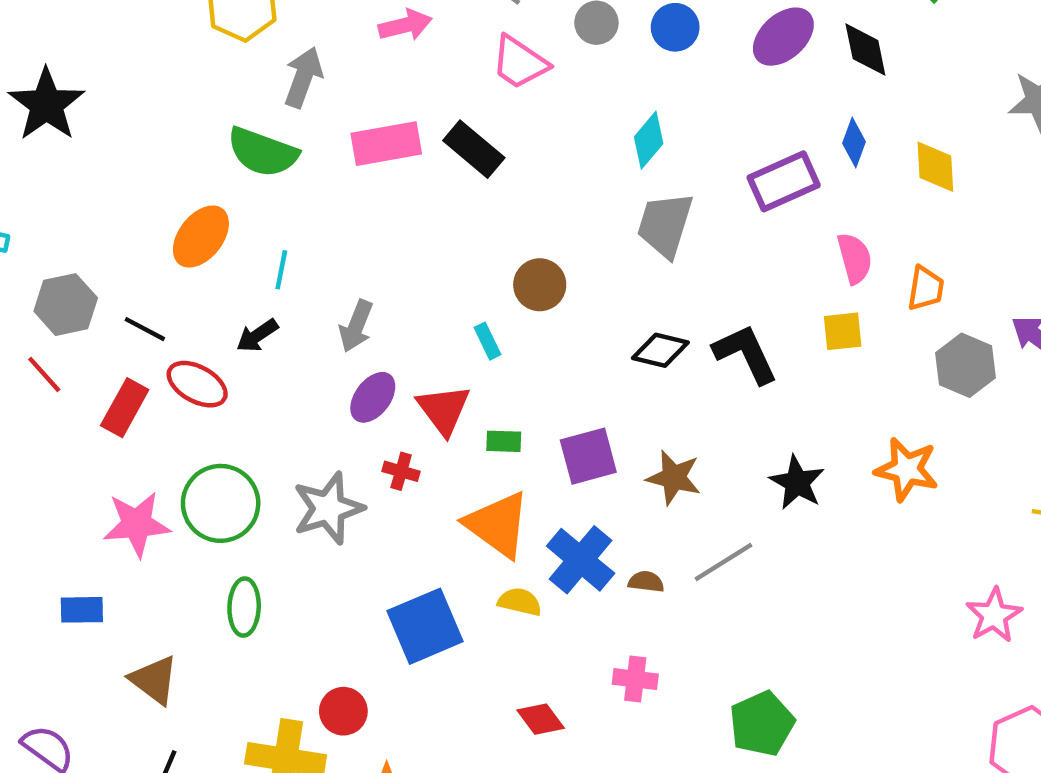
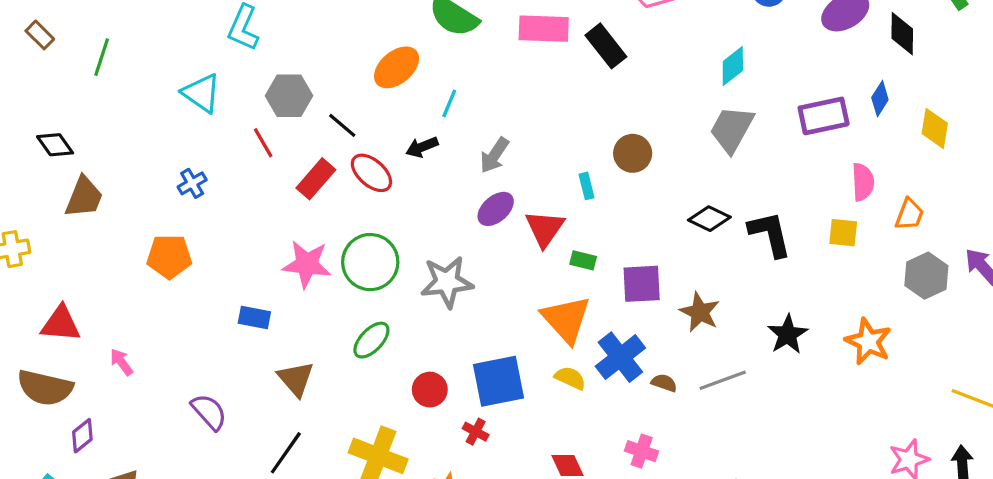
red cross: (401, 471) -> (476, 432), moved
green ellipse: (244, 607) -> (371, 340), turned 30
red circle: (343, 711) -> (430, 390), moved

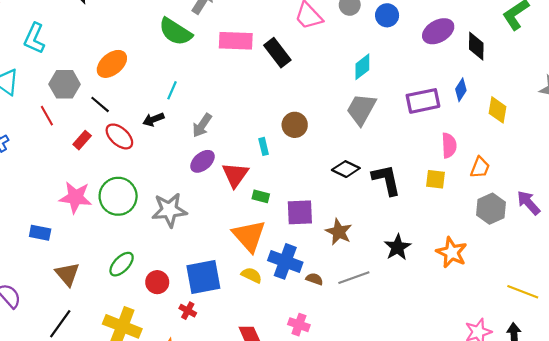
orange ellipse: (397, 67) -> (112, 64), moved
red rectangle: (316, 179) -> (82, 140), size x0.7
green ellipse: (371, 340) -> (122, 264), moved
blue cross: (620, 357) -> (285, 261), turned -32

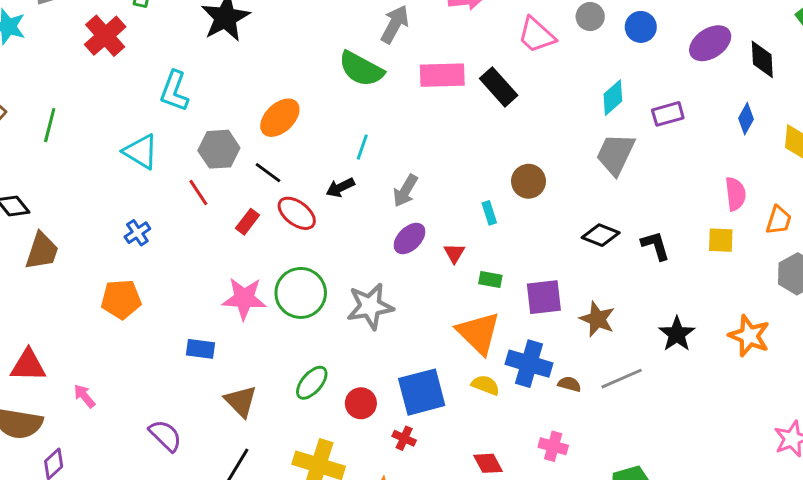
purple rectangle: (423, 101) -> (668, 114), moved, size x0.7
red triangle: (235, 175) -> (454, 253), size x0.6
black L-shape: (386, 180) -> (656, 246), size x0.7

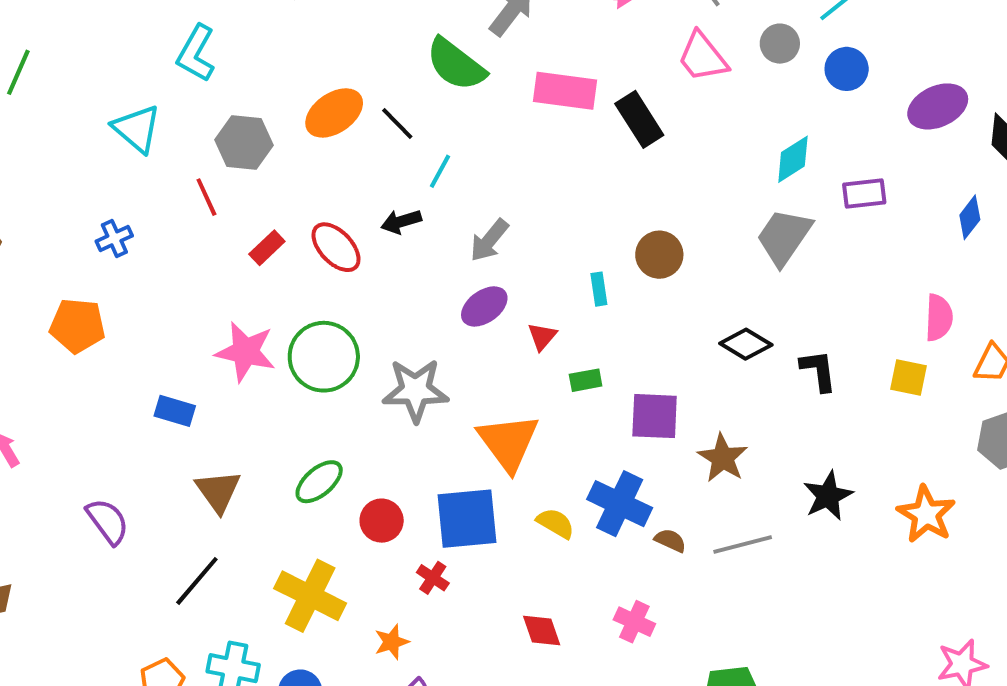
black line: (268, 173) -> (397, 124), moved
green rectangle: (490, 279) -> (586, 380), turned -30
orange triangle: (478, 333) -> (508, 442), moved

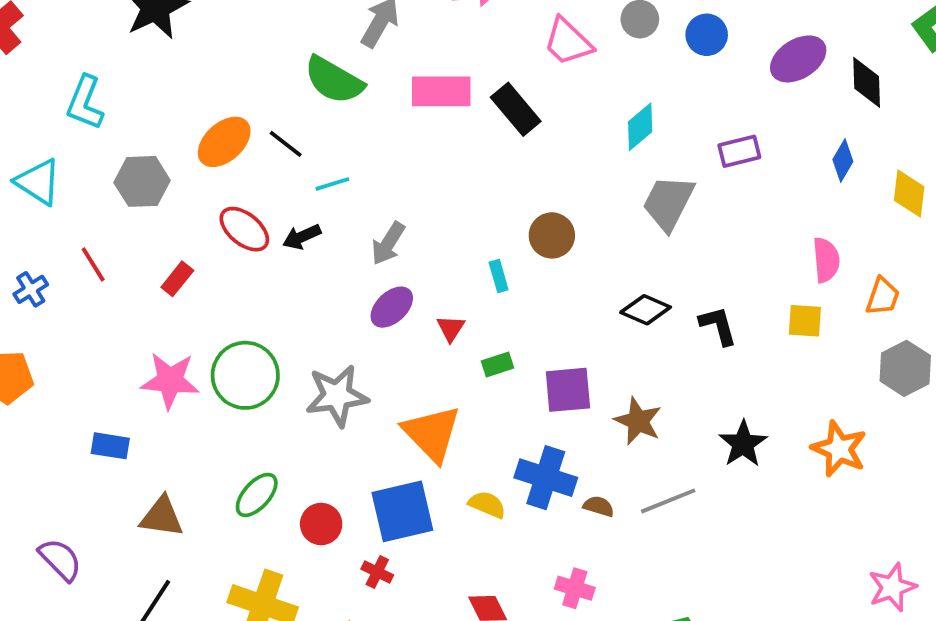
cyan diamond: (793, 159) -> (640, 127), moved
cyan line: (440, 171) -> (332, 184), turned 52
red line: (206, 197) -> (93, 264), moved
red ellipse: (336, 247) -> (244, 229), moved
brown triangle: (218, 491) -> (162, 517), turned -39

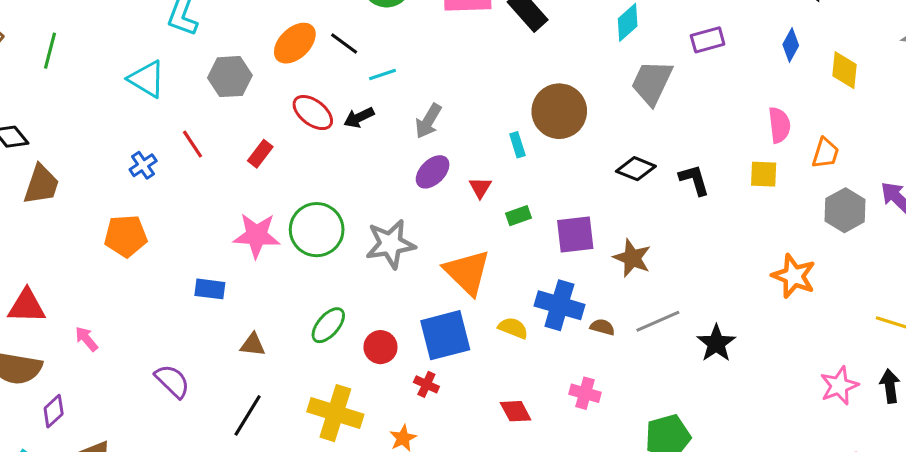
brown circle: (552, 235) -> (559, 111), size x1.5
black star: (743, 444) -> (716, 343), moved
brown triangle: (162, 517) -> (253, 345), size x0.7

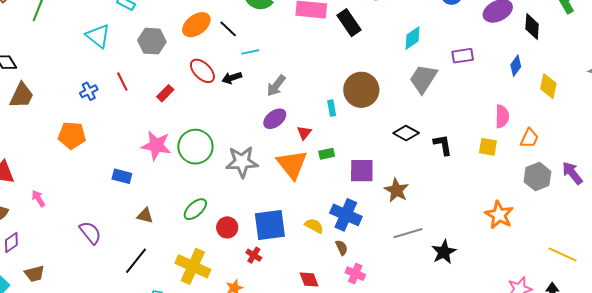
orange triangle: (467, 272) -> (292, 164), moved
brown semicircle: (602, 327) -> (342, 248), moved, turned 42

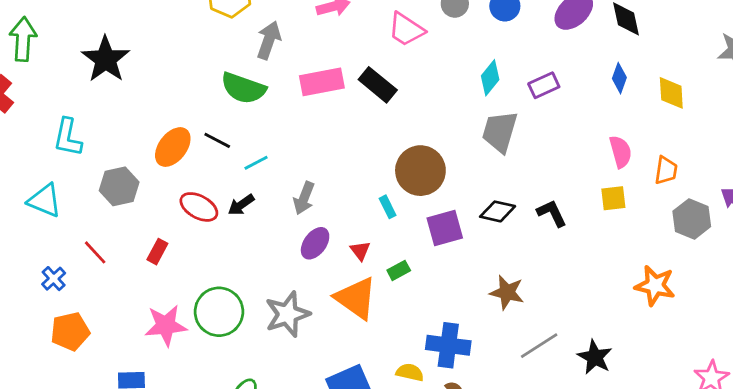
cyan diamond: (412, 38) -> (490, 78), moved
orange pentagon: (72, 135) -> (70, 331), moved
purple square: (362, 171) -> (445, 228), moved

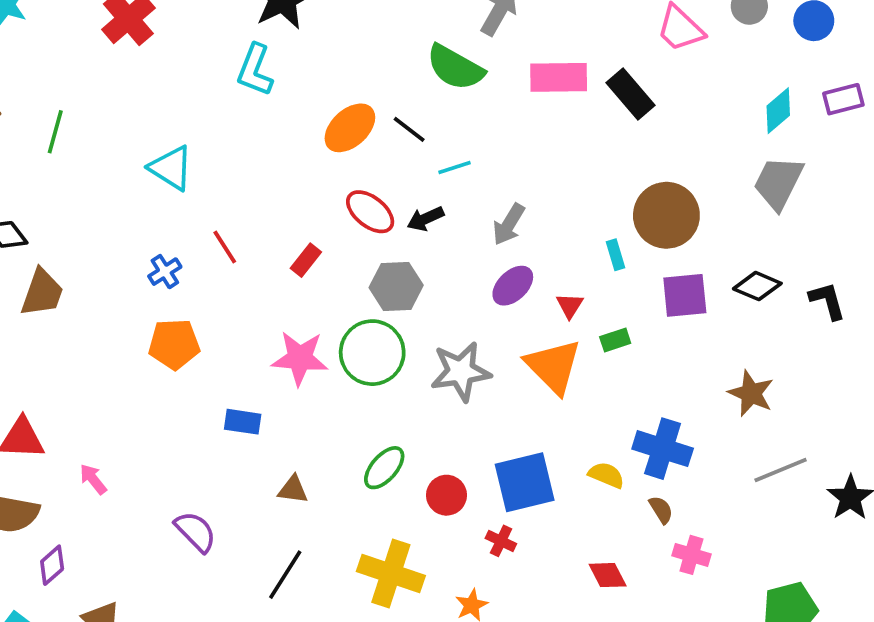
purple rectangle: (544, 85) -> (843, 99), moved
cyan L-shape: (68, 137) -> (255, 70), moved
gray hexagon: (119, 186) -> (396, 286), moved

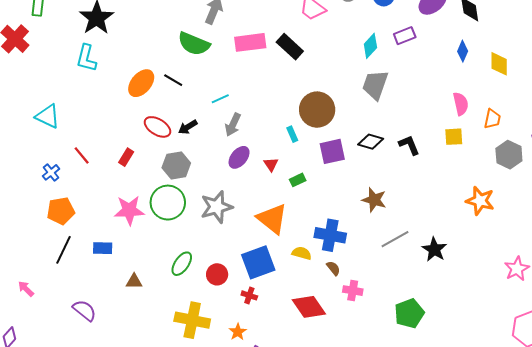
cyan line: (455, 167) -> (220, 99), moved
orange triangle: (553, 366) -> (272, 219), moved
black line: (285, 575) -> (64, 250), moved
red diamond: (608, 575) -> (309, 307), size x1.6

